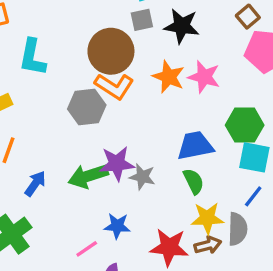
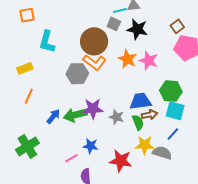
gray square: (142, 20) -> (114, 24), turned 32
gray star: (142, 177) -> (117, 117), moved
blue arrow: (35, 184) -> (53, 116), moved
gray semicircle: (238, 229) -> (162, 153), turned -78
brown arrow: (208, 245) -> (149, 115), moved

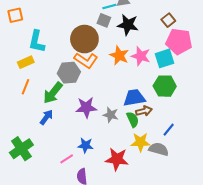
yellow rectangle: (25, 68) -> (26, 62), moved
orange line: (29, 96) -> (26, 87), moved
cyan square: (175, 111) -> (165, 58), moved, turned -30
green arrow: (75, 115) -> (53, 93), moved, turned -35

